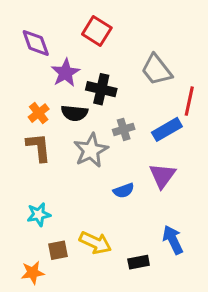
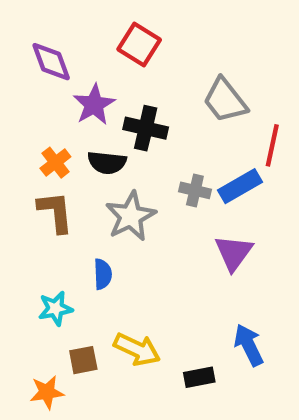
gray cross: (124, 129) -> (195, 190), moved, turned 30
blue semicircle: (124, 191) -> (103, 274), moved, turned -72

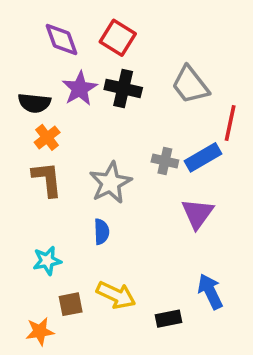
purple diamond: (51, 62) -> (62, 40), moved
black cross: (146, 128) -> (123, 88), moved
black semicircle: (107, 163) -> (34, 103), moved
blue semicircle: (103, 274) -> (101, 232), moved

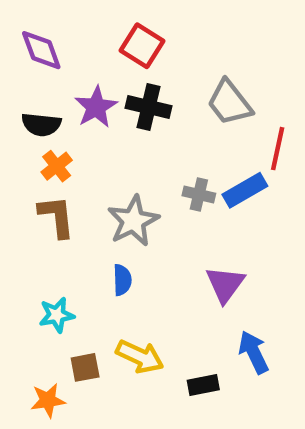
purple diamond: (62, 40) -> (41, 50), moved
purple triangle: (198, 214) -> (225, 284), moved

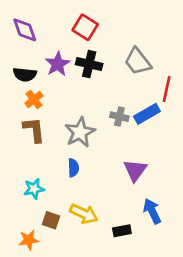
brown square: (85, 367) -> (51, 220), turned 30

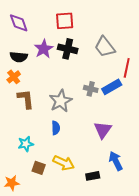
red square: (85, 27) -> (65, 21), turned -36
orange cross: (34, 99) -> (14, 77), moved
orange star: (29, 240) -> (12, 183), moved

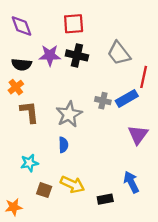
purple star: (44, 49) -> (50, 55), turned 30
purple triangle: (103, 130) -> (138, 135), moved

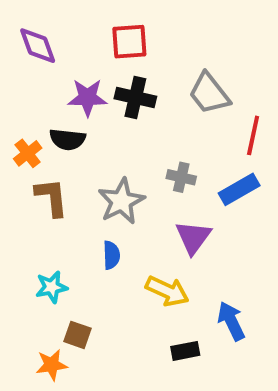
black semicircle: (22, 64) -> (68, 139), moved
blue rectangle: (127, 98) -> (239, 189), moved
purple triangle: (138, 135) -> (193, 237), moved
yellow arrow: (72, 184) -> (167, 291), moved
orange star: (14, 207) -> (52, 365), moved

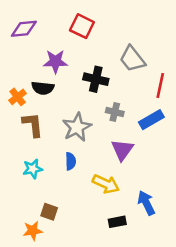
red square: (129, 42) -> (82, 26), turned 30
purple diamond: (38, 46) -> (24, 29), turned -76
black cross: (135, 98) -> (96, 79), moved
cyan star: (52, 287) -> (33, 169), moved

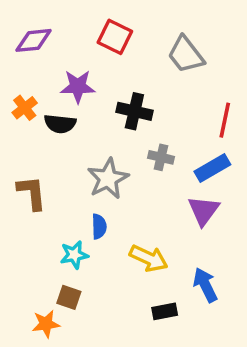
gray trapezoid: (132, 59) -> (186, 55), moved
orange cross: (18, 97) -> (25, 108), moved
brown L-shape: (33, 125) -> (32, 193), moved
purple triangle: (122, 150) -> (204, 211), moved
cyan star: (33, 169) -> (74, 255), moved

